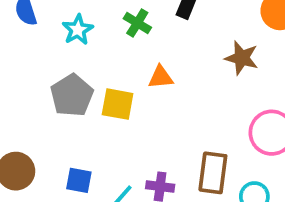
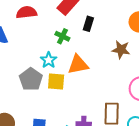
cyan star: (78, 30) -> (49, 60), moved
orange triangle: (161, 77) -> (78, 65), size x1.5

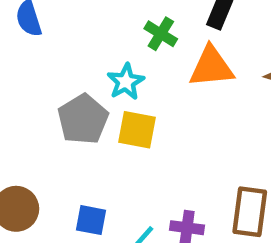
orange triangle: (78, 65) -> (211, 67), moved

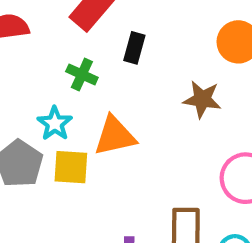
orange triangle: (211, 67) -> (115, 136), moved

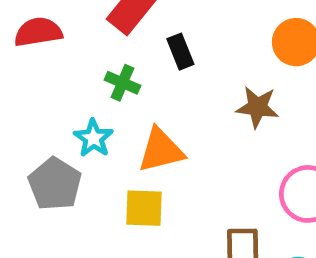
black rectangle: (134, 48) -> (180, 52), turned -36
yellow square: (71, 167) -> (144, 208), moved

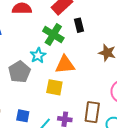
green cross: (122, 83) -> (53, 34), size x1.5

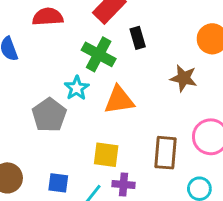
yellow square: (54, 87) -> (106, 155), moved
brown rectangle: (92, 112) -> (165, 153), moved

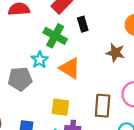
orange triangle: (119, 100) -> (70, 68), turned 40
gray pentagon: (49, 115) -> (20, 79), turned 30

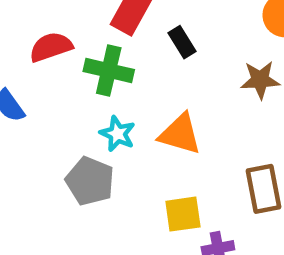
green cross: (55, 36) -> (109, 70), moved
gray pentagon: (20, 79) -> (90, 181), turned -30

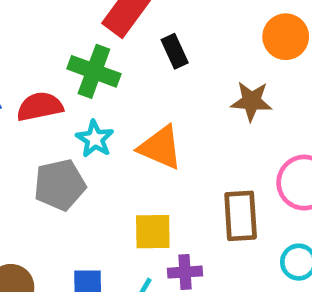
red semicircle: (51, 47) -> (40, 107), moved
gray pentagon: (90, 181) -> (60, 185), turned 30

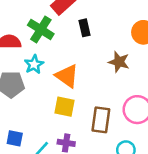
yellow square: (153, 232) -> (65, 107), moved

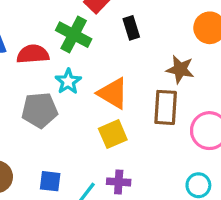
yellow square: (65, 107) -> (113, 134), turned -30
brown rectangle: (101, 120) -> (166, 107), moved

